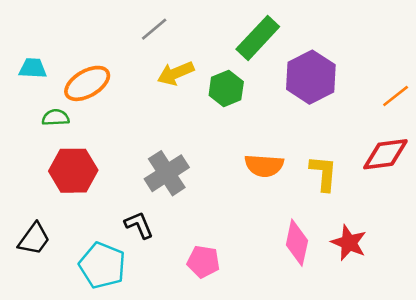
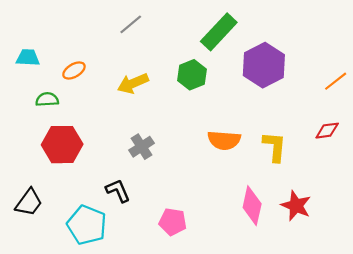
yellow arrow: (176, 73) -> (133, 83), moved
orange ellipse: (87, 83) -> (74, 71), size x0.6
red diamond: (385, 154) -> (327, 131), size x0.6
gray cross: (167, 173) -> (142, 147), size x0.7

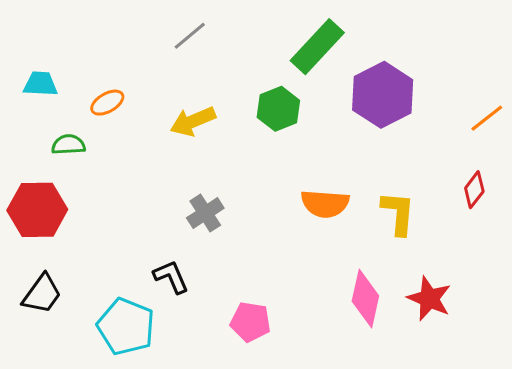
red diamond: (327, 131) -> (474, 190), turned -45
red hexagon: (62, 145) -> (37, 210), moved

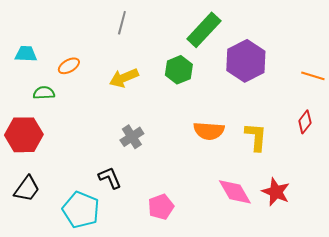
gray line: (190, 36) -> (122, 23), turned -35
orange line: (487, 118) -> (313, 76), turned 55
pink diamond: (365, 299) -> (235, 192), turned -42
pink pentagon: (250, 322) -> (161, 207), turned -30

